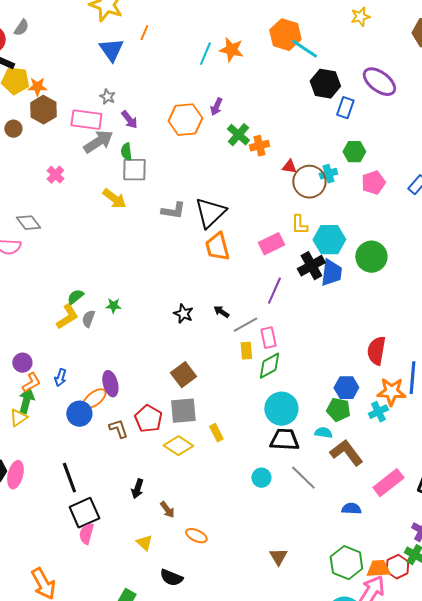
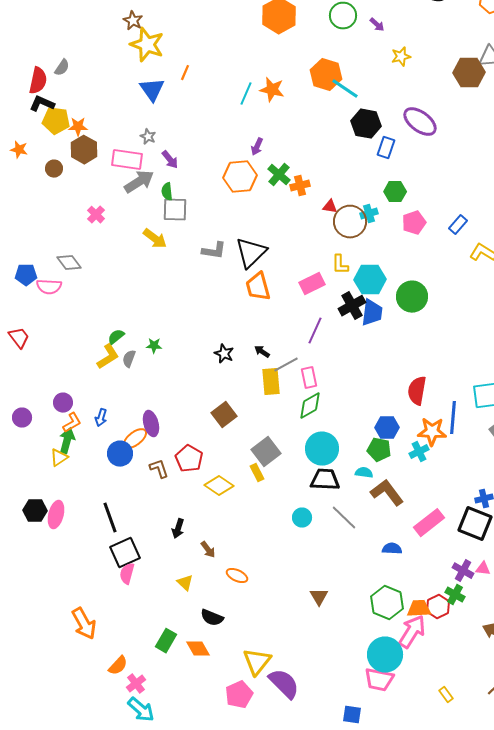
orange hexagon: (185, 120) -> (240, 177), moved
yellow rectangle: (246, 351) -> (271, 382), moved, size x1.5
gray square: (183, 411) -> (266, 452), moved, turned -32

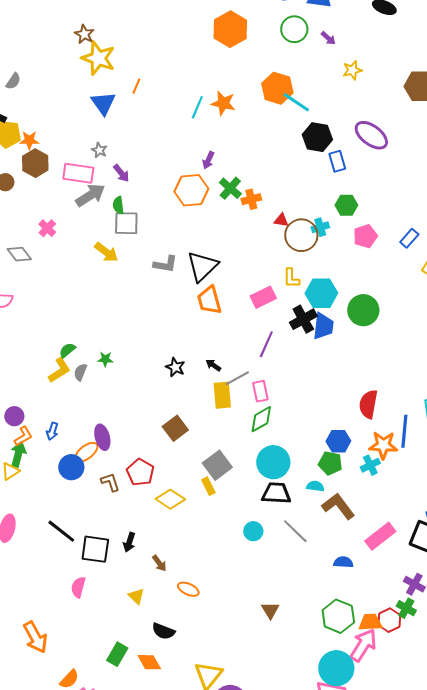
blue rectangle: (386, 148) -> (337, 161), turned -35
gray diamond: (69, 263) -> (19, 254), moved
black line: (110, 518) -> (61, 531), turned -32
black square: (125, 553) -> (95, 549), moved, turned 32

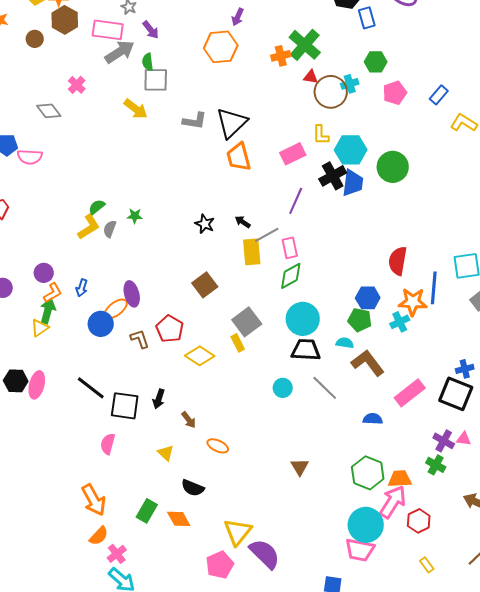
green cross: (230, 188) -> (305, 45), moved, size x1.4
red hexagon: (389, 620) -> (419, 521), moved
orange arrow: (35, 637) -> (94, 500), moved

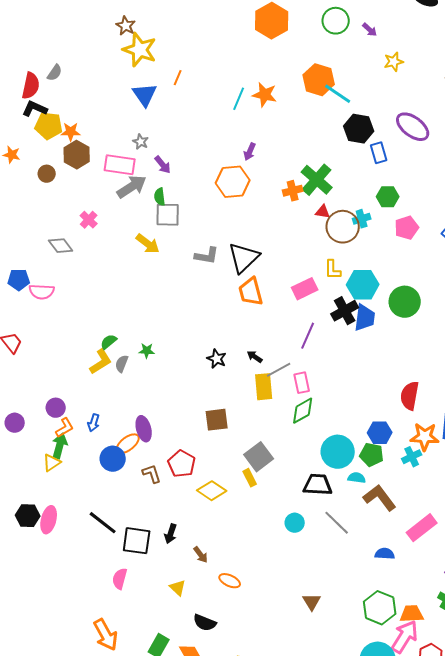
brown square: (205, 285) -> (217, 420), turned 30
cyan circle: (303, 319) -> (338, 452), moved

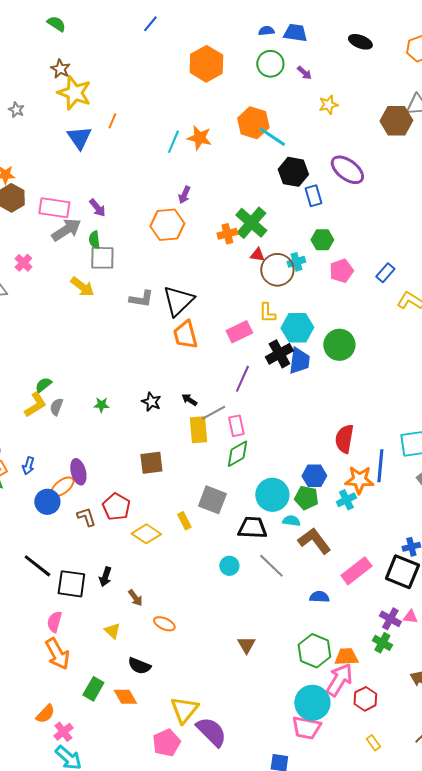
gray star: (141, 142) -> (16, 110), moved
green star: (147, 351) -> (101, 405), moved
gray square: (259, 457) -> (212, 500), moved, turned -32
orange arrow: (106, 635) -> (57, 654), moved

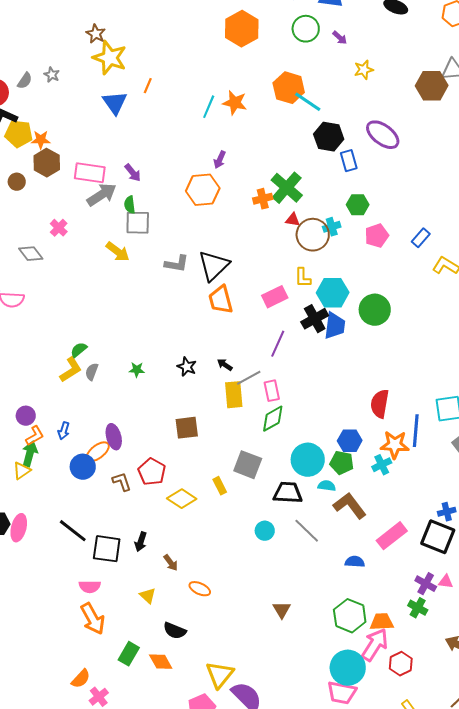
pink semicircle: (54, 622) -> (90, 587), turned -105

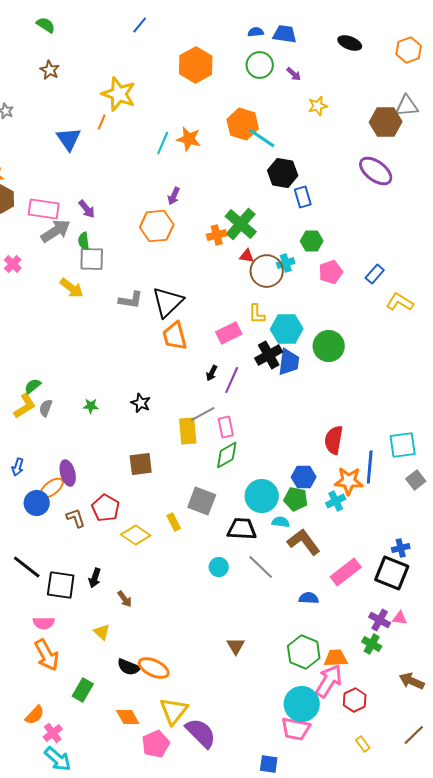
yellow star: (110, 58) -> (119, 94), moved
purple ellipse: (383, 135) -> (376, 171), moved
black arrow: (225, 365) -> (212, 373), moved, turned -98
orange ellipse: (200, 589) -> (154, 668), moved, size x1.4
orange diamond: (161, 662) -> (128, 717), moved

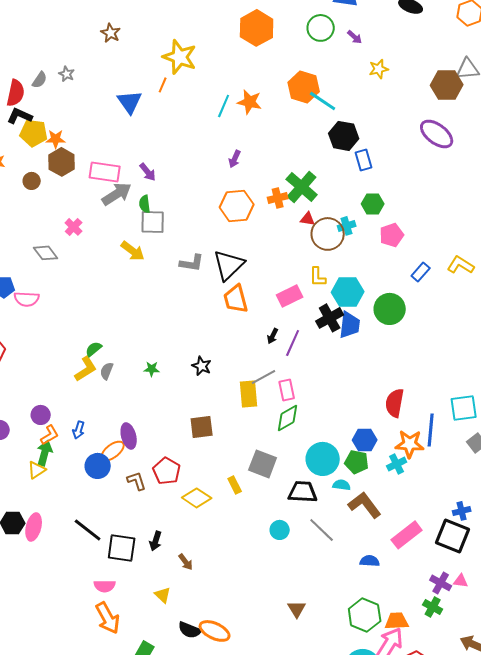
orange hexagon: (157, 226) -> (237, 206), moved
blue rectangle: (375, 274) -> (421, 272), moved

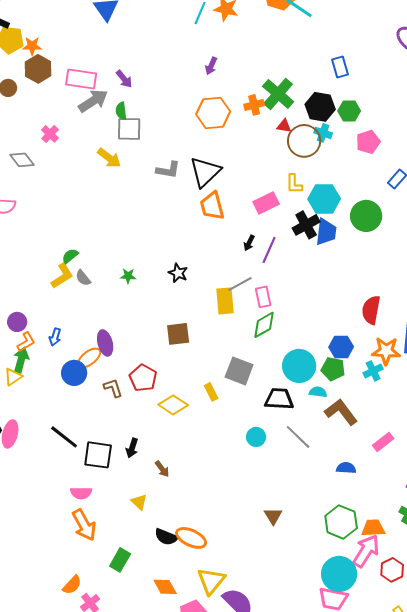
black hexagon: (344, 136) -> (320, 107), moved
cyan cross: (347, 226) -> (323, 133), turned 36
gray semicircle: (107, 371) -> (83, 278), turned -60
pink rectangle: (407, 535) -> (383, 442), size x0.7

